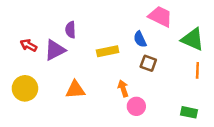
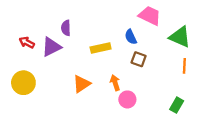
orange triangle: (75, 90) -> (82, 84), moved, turned -30
green rectangle: (189, 112) -> (177, 105), turned -72

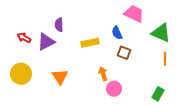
orange triangle: (82, 84) -> (60, 77), moved, turned -30

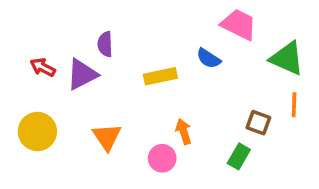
blue semicircle: (117, 33) -> (209, 58), turned -32
brown square: (124, 53) -> (258, 123), moved
pink circle: (114, 89) -> (162, 158), moved
green rectangle: (158, 94) -> (239, 156), moved

